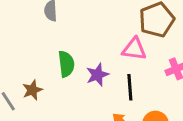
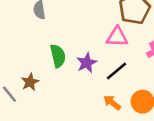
black line: (130, 87) -> (116, 71), turned 60

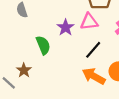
purple star: (87, 63) -> (66, 27), moved
orange arrow: (112, 103) -> (94, 76), size x1.5

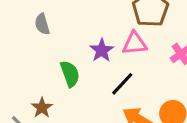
black line: (93, 50) -> (122, 84), moved

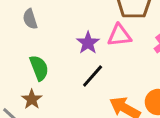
green semicircle: (70, 74) -> (39, 68), moved
black line: (122, 84) -> (93, 76), moved

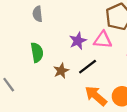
black line: (93, 76) -> (88, 67), moved
brown star: (32, 99) -> (61, 71), moved

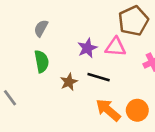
gray semicircle: (38, 14) -> (41, 28), moved, turned 35
black line: (88, 67) -> (99, 77), turned 54

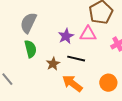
gray semicircle: (41, 28) -> (28, 23), size x1.5
orange arrow: (108, 110) -> (72, 83), moved

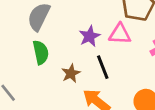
black line: (76, 59) -> (103, 67), turned 54

